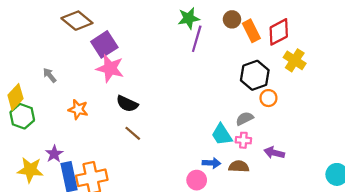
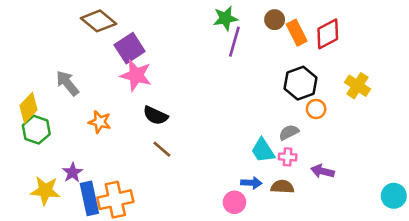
yellow cross: (295, 60) -> (358, 86), moved
gray arrow: (50, 75) -> (67, 83), size x1.5

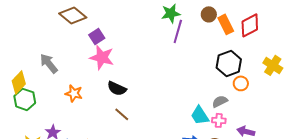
purple square: (130, 48) -> (97, 36), size x0.7

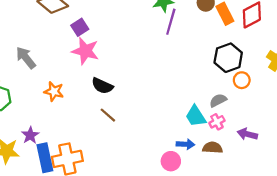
pink cross: (219, 120) -> (217, 122), turned -32

